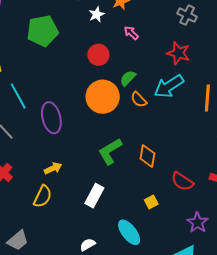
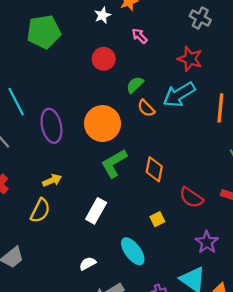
orange circle: (103, 97) -> (103, 124), moved

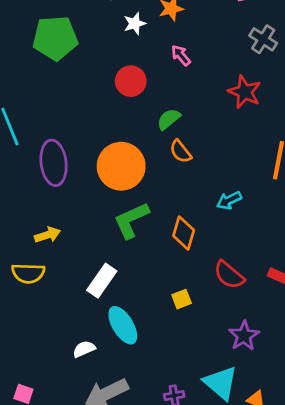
cyan arrow: (179, 94) -> (229, 200), moved, size x0.6
yellow semicircle: (40, 211) -> (28, 273), turned 60
cyan ellipse: (133, 251) -> (123, 325), moved

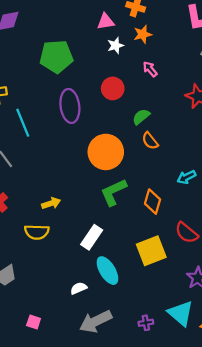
purple ellipse: (54, 163) -> (70, 106), moved
yellow square: (182, 299) -> (151, 251), size x2.0

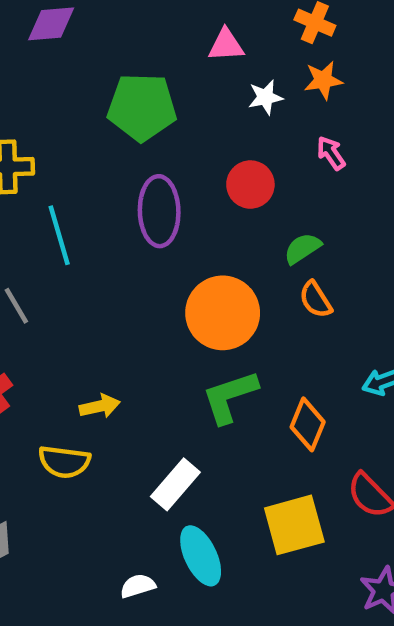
pink triangle: (106, 22) -> (226, 45), moved

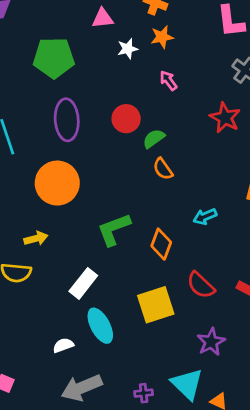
red circle: (250, 185) -> (126, 119), moved
orange circle: (223, 313) -> (57, 183), moved

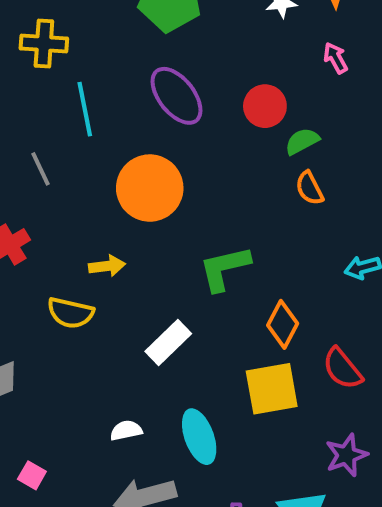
purple ellipse: (67, 120) -> (176, 96), turned -42
orange diamond: (161, 244) -> (283, 324), moved
cyan ellipse: (100, 326) -> (199, 437), moved

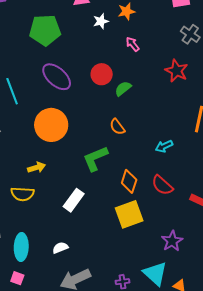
orange semicircle: (310, 188) -> (117, 127), moved
red semicircle: (342, 369) -> (162, 185), moved
cyan ellipse: (199, 437) -> (21, 247), moved, turned 32

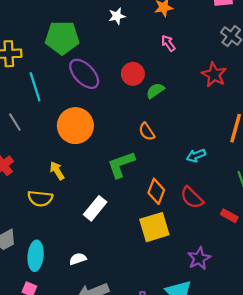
white star: (101, 21) -> (117, 16), moved
green pentagon: (45, 30) -> (62, 38), moved
yellow arrow: (37, 167) -> (57, 171), turned -108

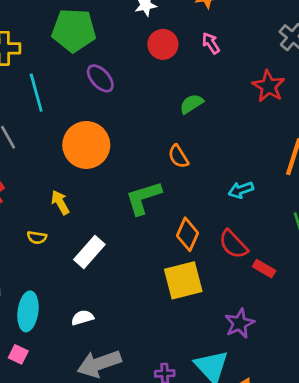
purple ellipse: (84, 74) -> (100, 78), size x0.7
red circle: (133, 74) -> (163, 44), moved
yellow semicircle: (40, 198) -> (37, 237), size x0.6
white rectangle: (95, 208) -> (89, 252), moved
red rectangle: (229, 216) -> (264, 269), moved

